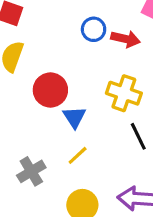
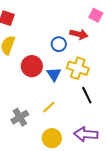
blue circle: (94, 29) -> (59, 44), moved
blue triangle: (74, 117) -> (54, 74), moved

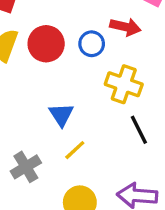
red circle: (32, 66) -> (46, 44), moved
blue triangle: (54, 74) -> (61, 115), moved

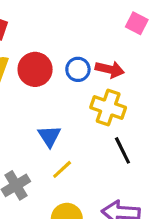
red arrow: (125, 27) -> (110, 69), moved

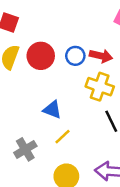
blue triangle: (49, 136) -> (52, 110), turned -36

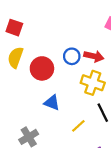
red circle: (41, 56) -> (42, 68), moved
yellow line: (63, 137) -> (78, 126), moved

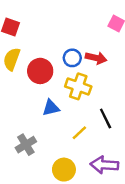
yellow cross: (93, 83) -> (78, 86), moved
blue triangle: (52, 103) -> (51, 108), turned -35

